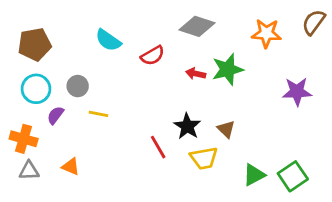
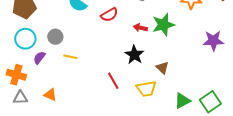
black star: (187, 126) -> (134, 55), moved

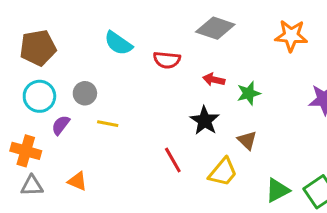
red semicircle: (109, 15) -> (167, 60), turned 36
green star: (163, 25) -> (249, 93), moved, size x0.7
yellow trapezoid: (146, 89) -> (223, 172), turned -40

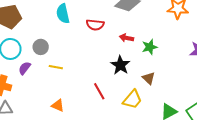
cyan semicircle: (118, 43) -> (63, 14), turned 42
orange triangle: (77, 181) -> (58, 105), moved

